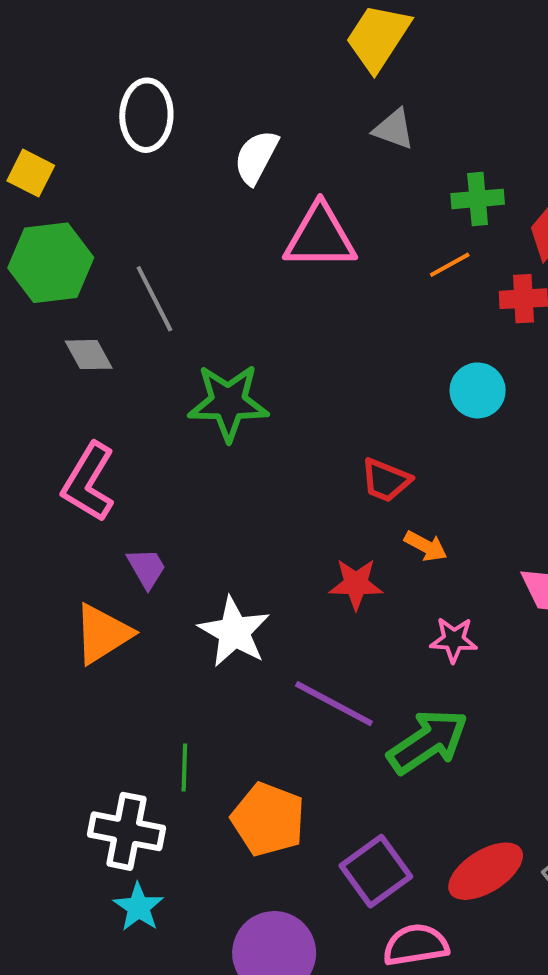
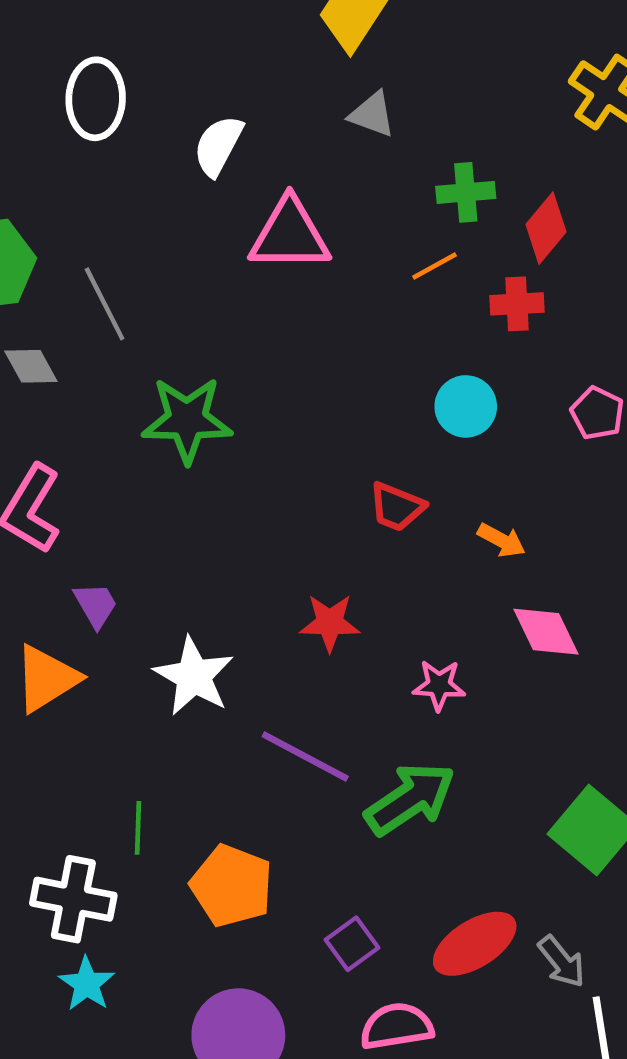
red trapezoid: (386, 480) -> (397, 507), moved
orange arrow: (426, 546) -> (501, 540), moved
purple square: (376, 871) -> (352, 944), size x0.7

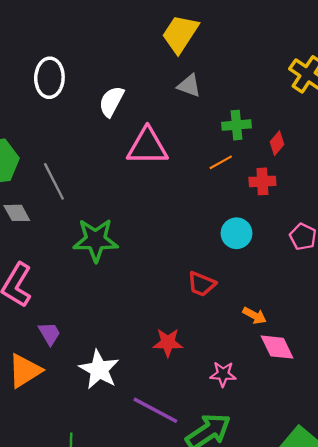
red diamond: (546, 228) -> (277, 143), size x0.7
orange arrow: (501, 540) -> (255, 316), moved

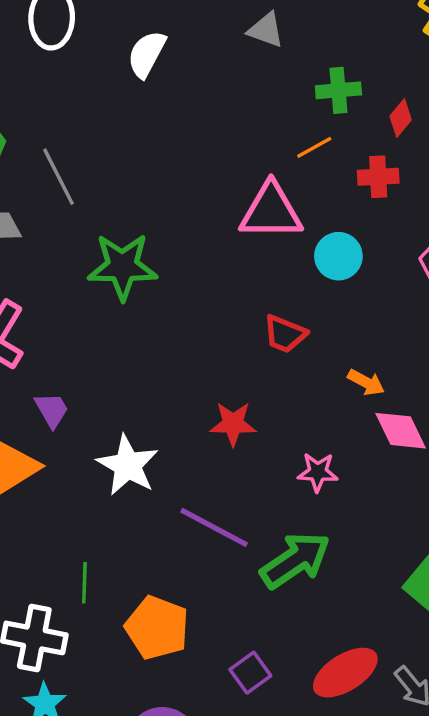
pink triangle: (147, 146) -> (271, 211), moved

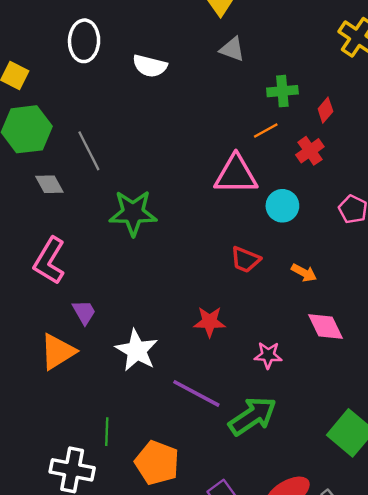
white semicircle: (147, 54) -> (150, 66), turned -104
red cross: (378, 177) -> (310, 151), turned -32
orange arrow: (366, 382) -> (304, 273), moved

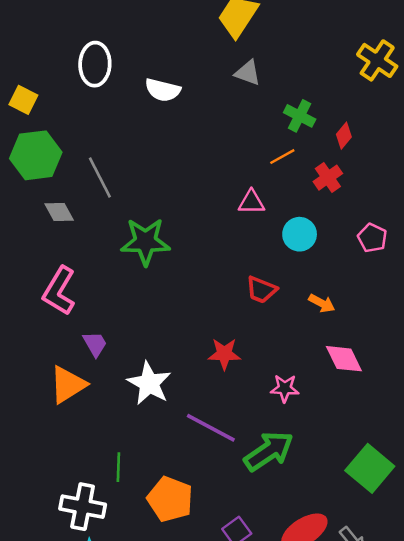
green cross: (282, 91) -> (300, 116), turned 32
pink triangle: (236, 175) -> (251, 202), size x0.6

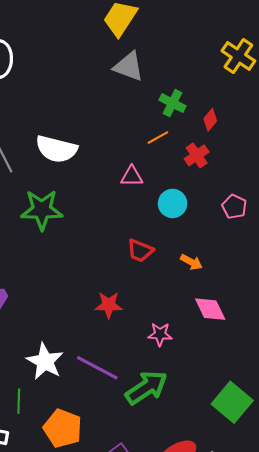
gray triangle: (248, 73) -> (129, 66), size x1.4
white semicircle: (163, 90) -> (56, 149), moved, size x1.4
white star: (149, 383) -> (45, 361), moved

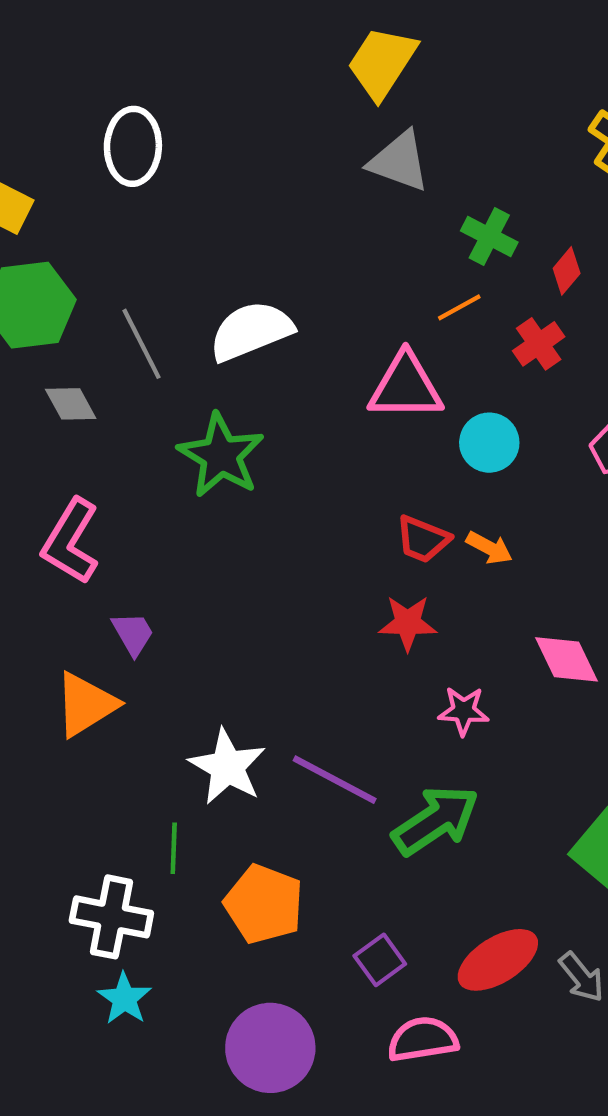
white semicircle: (56, 149) -> (251, 331), turned 144
pink triangle: (132, 176) -> (406, 387), size x1.6
green star: (42, 210) -> (221, 455), turned 30
orange arrow: (191, 262) -> (489, 548), moved
red star: (109, 305) -> (408, 623), moved

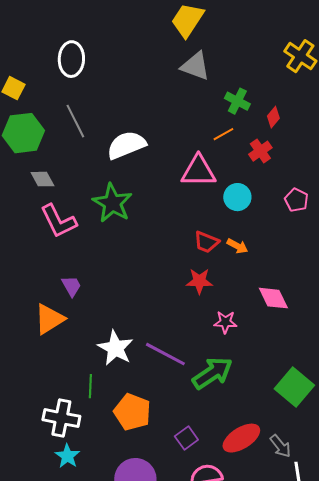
gray line: (142, 344) -> (75, 121), moved
pink L-shape: (71, 541) -> (58, 221), moved, turned -57

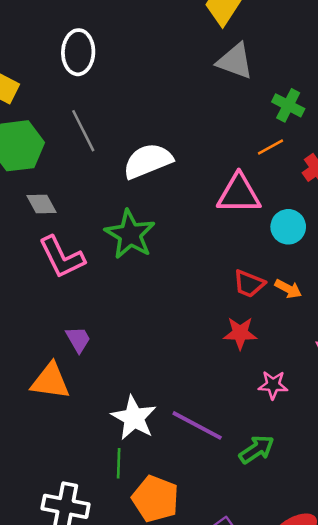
orange triangle: (49, 319) -> (50, 381), turned 40
green arrow: (212, 373) -> (257, 449), size x0.7
green line: (90, 386) -> (119, 463), moved

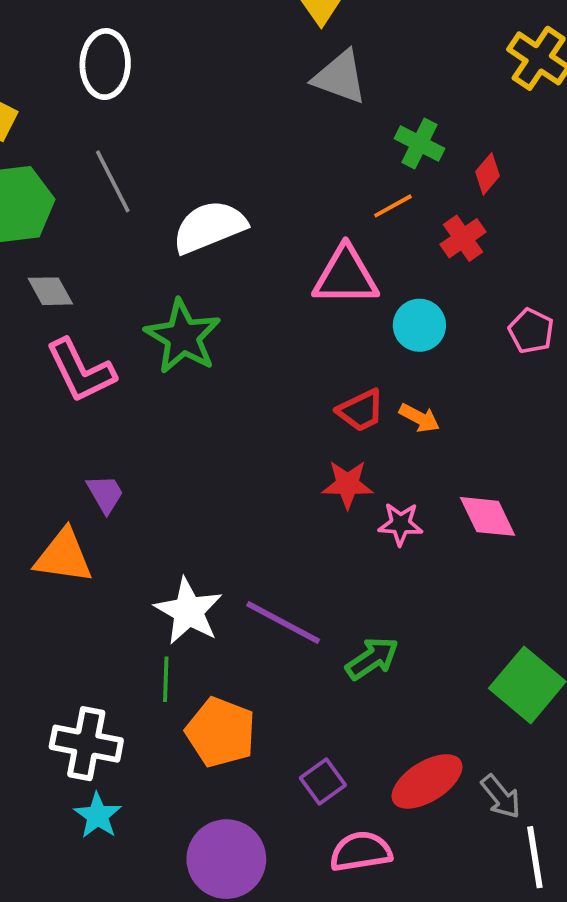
red trapezoid: (249, 284) -> (361, 410), turned -48
pink star: (273, 385) -> (401, 524), moved

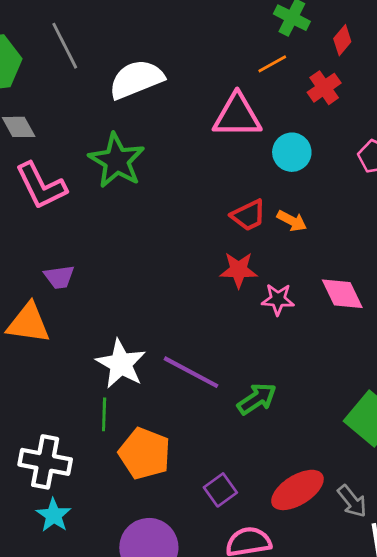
purple trapezoid: (105, 494) -> (59, 277), turned 112

